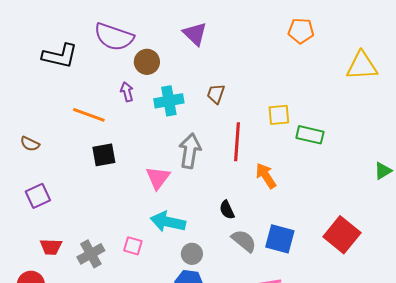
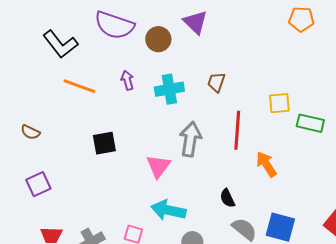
black L-shape: (60, 56) -> (60, 44), turned 39
brown circle: (147, 62) -> (158, 39), moved
orange line: (89, 115) -> (79, 86), moved

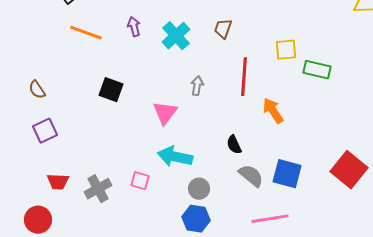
cyan cross: (169, 89) -> (176, 36), turned -32
brown semicircle: (30, 132) -> (37, 90), moved, turned 30
gray arrow: (190, 139) -> (197, 86), size x0.6
black square: (104, 143) -> (111, 90), turned 30

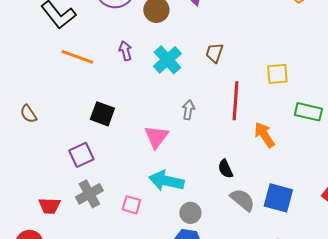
green rectangle: (317, 70) -> (308, 112), moved
purple square: (45, 131) -> (81, 155), moved
gray cross: (98, 189) -> (89, 194), moved

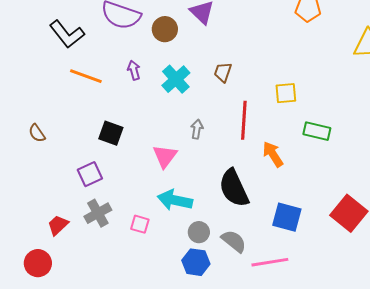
black semicircle: (225, 169) -> (234, 188), size x2.0
gray semicircle: (242, 200) -> (234, 241), moved
red trapezoid: (49, 206) -> (58, 225), turned 135

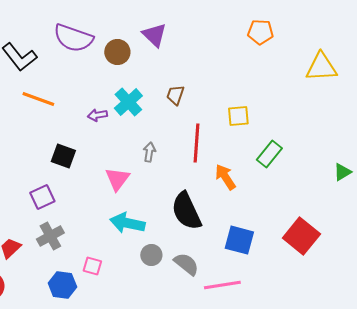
purple arrow: (134, 70) -> (97, 115), moved, turned -84
green rectangle: (317, 131) -> (269, 154), turned -64
pink square: (140, 224) -> (92, 266), moved
blue hexagon: (196, 262) -> (62, 285), moved

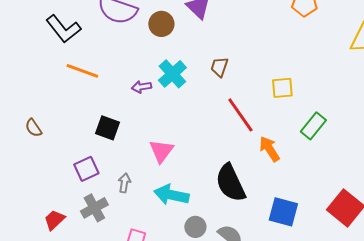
red line: (196, 143) -> (240, 115), turned -39
gray arrow: (149, 152) -> (124, 183), moved

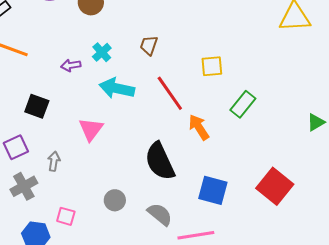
cyan cross: (172, 74) -> (102, 52), size x0.7
cyan arrow: (171, 195) -> (117, 88), moved
gray circle: (195, 227) -> (115, 200), moved

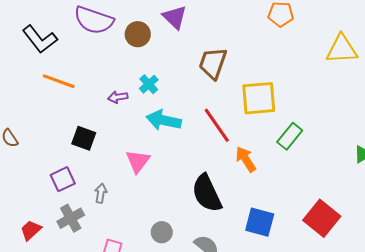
brown trapezoid: (149, 45) -> (213, 63), moved, size x1.6
yellow square: (212, 66) -> (259, 98), size x1.6

